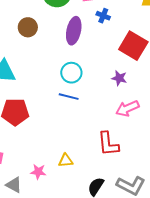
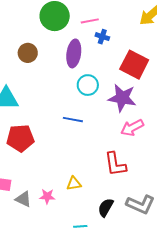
cyan circle: (71, 73) -> (88, 85), moved
purple star: (119, 78) -> (122, 98), size x1.8
gray triangle: (14, 185) -> (23, 199), moved

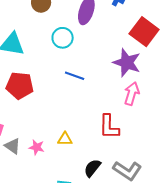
cyan circle: (88, 85) -> (63, 38), moved
pink arrow: (132, 128) -> (132, 94), turned 125

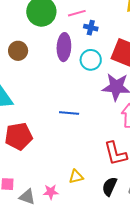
cyan circle: (63, 38) -> (91, 60), moved
black semicircle: (92, 168) -> (110, 186), moved

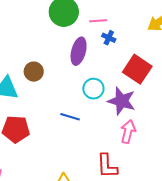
brown circle: (18, 51) -> (34, 72), moved
cyan circle: (91, 60) -> (93, 89), moved

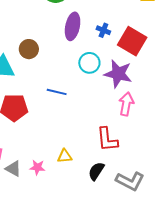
blue cross: (109, 38) -> (103, 30), moved
blue line: (70, 117) -> (57, 92), moved

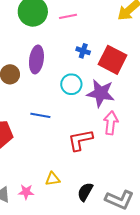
purple ellipse: (73, 26) -> (36, 59), moved
red L-shape: (107, 139) -> (80, 140), moved, turned 88

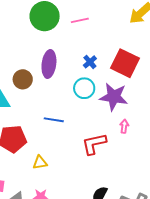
blue cross: (83, 51) -> (90, 62), moved, turned 32
pink arrow: (111, 123) -> (124, 126), size x0.6
yellow triangle: (53, 179) -> (40, 163), moved

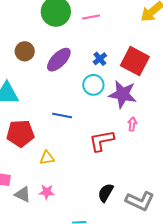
purple ellipse: (49, 64) -> (59, 60), turned 36
brown circle: (23, 79) -> (25, 51), moved

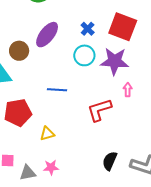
brown circle: (25, 51) -> (19, 51), moved
gray triangle: (23, 194) -> (28, 173), turned -30

